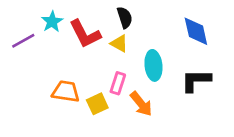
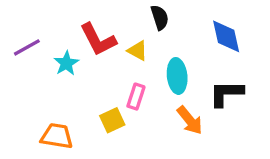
black semicircle: (125, 17) -> (160, 17), moved
cyan star: (52, 22) -> (66, 63), moved
orange trapezoid: (66, 91) -> (57, 136), moved
orange arrow: (141, 104) -> (190, 120), moved

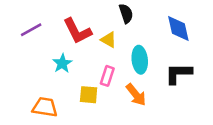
purple line: (27, 47) -> (31, 30), moved
cyan star: (66, 63) -> (62, 63), moved
yellow square: (112, 120) -> (89, 95), turned 30
orange arrow: (190, 120) -> (136, 95), moved

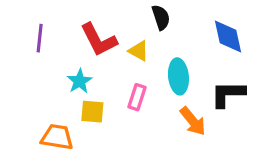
purple line: (31, 30) -> (40, 38), turned -55
yellow square: (89, 95) -> (92, 112), moved
orange arrow: (136, 95) -> (193, 121), moved

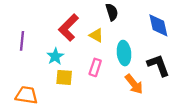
purple line: (40, 38) -> (22, 41), moved
red L-shape: (99, 40) -> (69, 28), turned 72
black L-shape: (228, 94) -> (158, 65), turned 70
orange trapezoid: (57, 137) -> (26, 95), moved

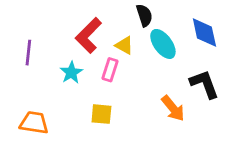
cyan ellipse: (124, 53) -> (163, 44), moved, turned -30
pink rectangle: (95, 67) -> (110, 70), moved
yellow square: (64, 77) -> (101, 114), moved

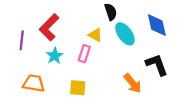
red L-shape: (89, 35) -> (49, 27), moved
orange trapezoid: (34, 123) -> (34, 83), moved

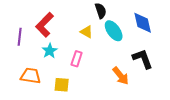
pink rectangle: (84, 54) -> (77, 59), moved
yellow square: (78, 88) -> (62, 85), moved

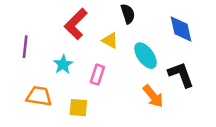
red L-shape: (45, 25) -> (76, 24), moved
cyan ellipse: (114, 31) -> (146, 56), moved

